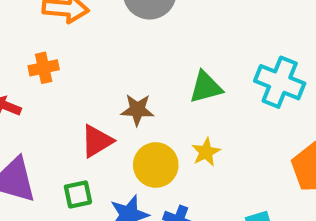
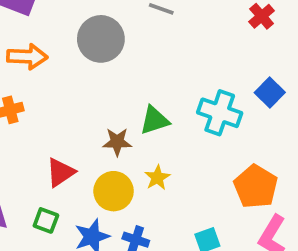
brown star: (137, 110) -> (117, 142), moved
green square: (78, 194) -> (46, 220), turned 35

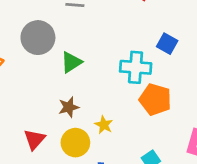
green triangle: (154, 120) -> (71, 62), moved
orange pentagon: (256, 187) -> (155, 99), moved

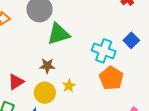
green triangle: (71, 62) -> (58, 34), size x1.4

